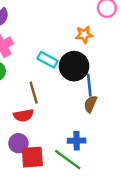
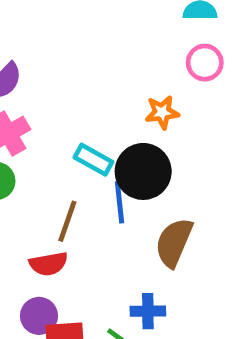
blue line: (89, 85) -> (119, 202), moved
brown line: (34, 93) -> (67, 221), turned 35
brown semicircle: (90, 104) -> (174, 242), size x1.5

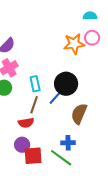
orange star: (162, 112) -> (74, 44), moved, size x1.5
cyan rectangle: (93, 160) -> (35, 84), moved, turned 49
blue line: (119, 202) -> (56, 97), turned 48

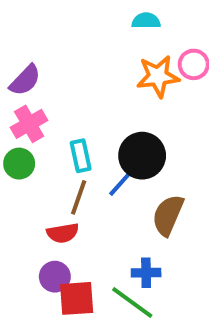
cyan semicircle: (90, 16) -> (146, 21), moved

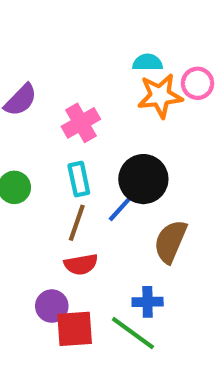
cyan semicircle: (146, 21) -> (148, 62), moved
pink cross: (29, 124) -> (81, 123), moved
red semicircle: (63, 233) -> (81, 264), moved

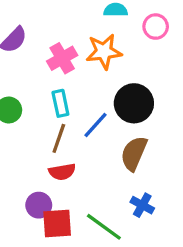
orange star: (160, 96) -> (104, 52), moved
black circle: (143, 179) -> (134, 103), moved
blue cross: (148, 302) -> (142, 205), moved, turned 30

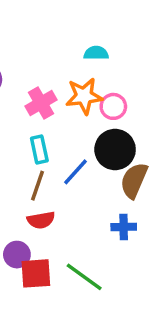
pink circle: (156, 27) -> (113, 106), moved
brown semicircle: (134, 153) -> (134, 180), moved
blue cross: (142, 205) -> (124, 227), moved, turned -30

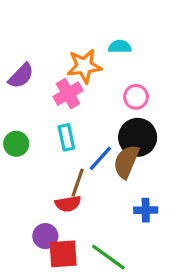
orange star: (84, 96) -> (84, 66), moved
brown semicircle: (134, 180) -> (126, 162), moved
brown line: (38, 186) -> (78, 183), moved

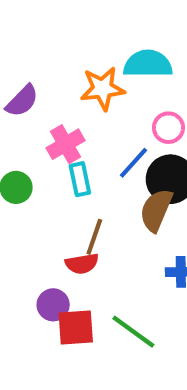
cyan semicircle: (120, 47) -> (148, 64), size x1.6
pink cross: (68, 94) -> (65, 144), moved
blue line: (100, 158) -> (133, 163), moved

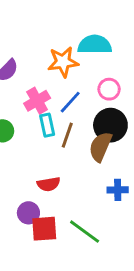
blue line: (133, 163) -> (70, 102), moved
brown line: (94, 237) -> (67, 135), moved

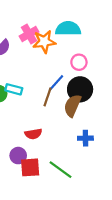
pink cross: (37, 101) -> (29, 34), moved
blue line: (70, 102) -> (56, 83), moved
cyan rectangle: (47, 125) -> (14, 89), moved, turned -63

